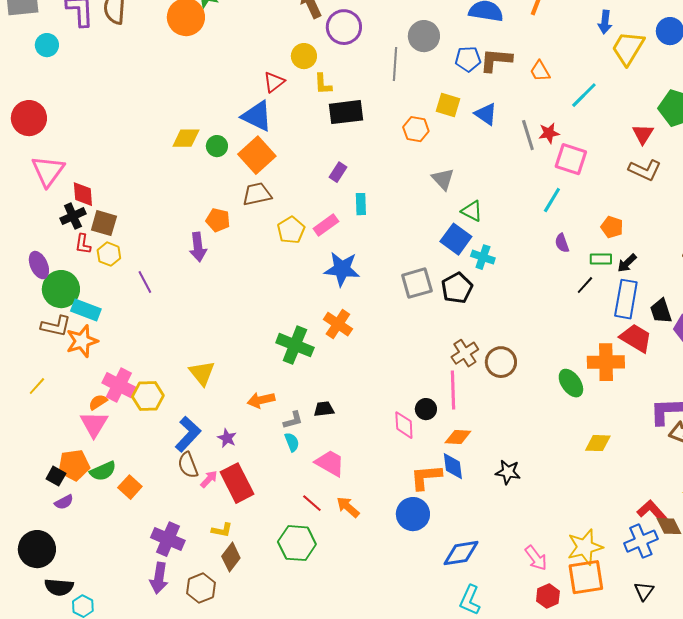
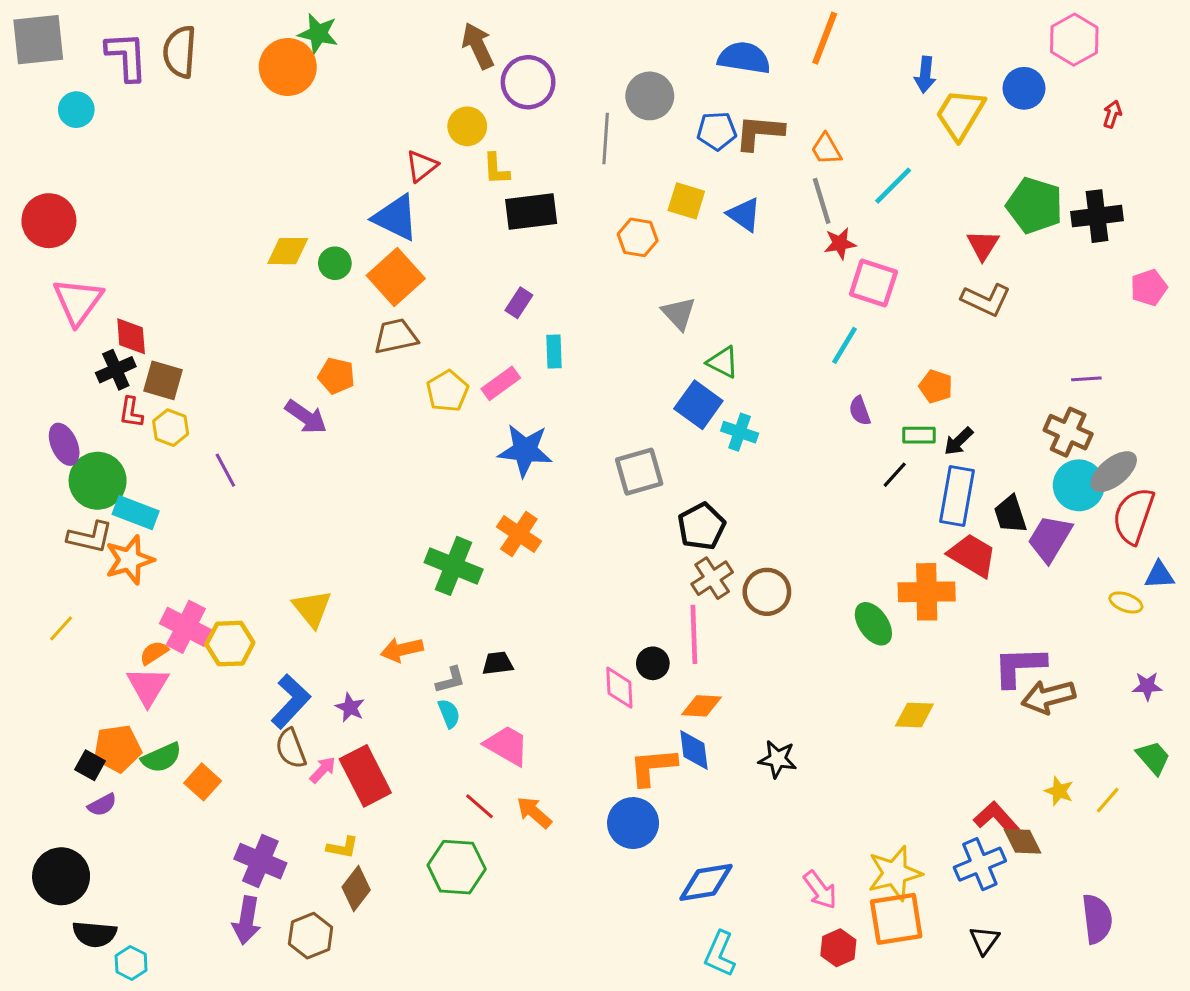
gray line: (528, 135) -> (822, 201), moved
purple arrow: (198, 247) -> (306, 417), turned -48
black pentagon: (457, 288) -> (701, 526), moved

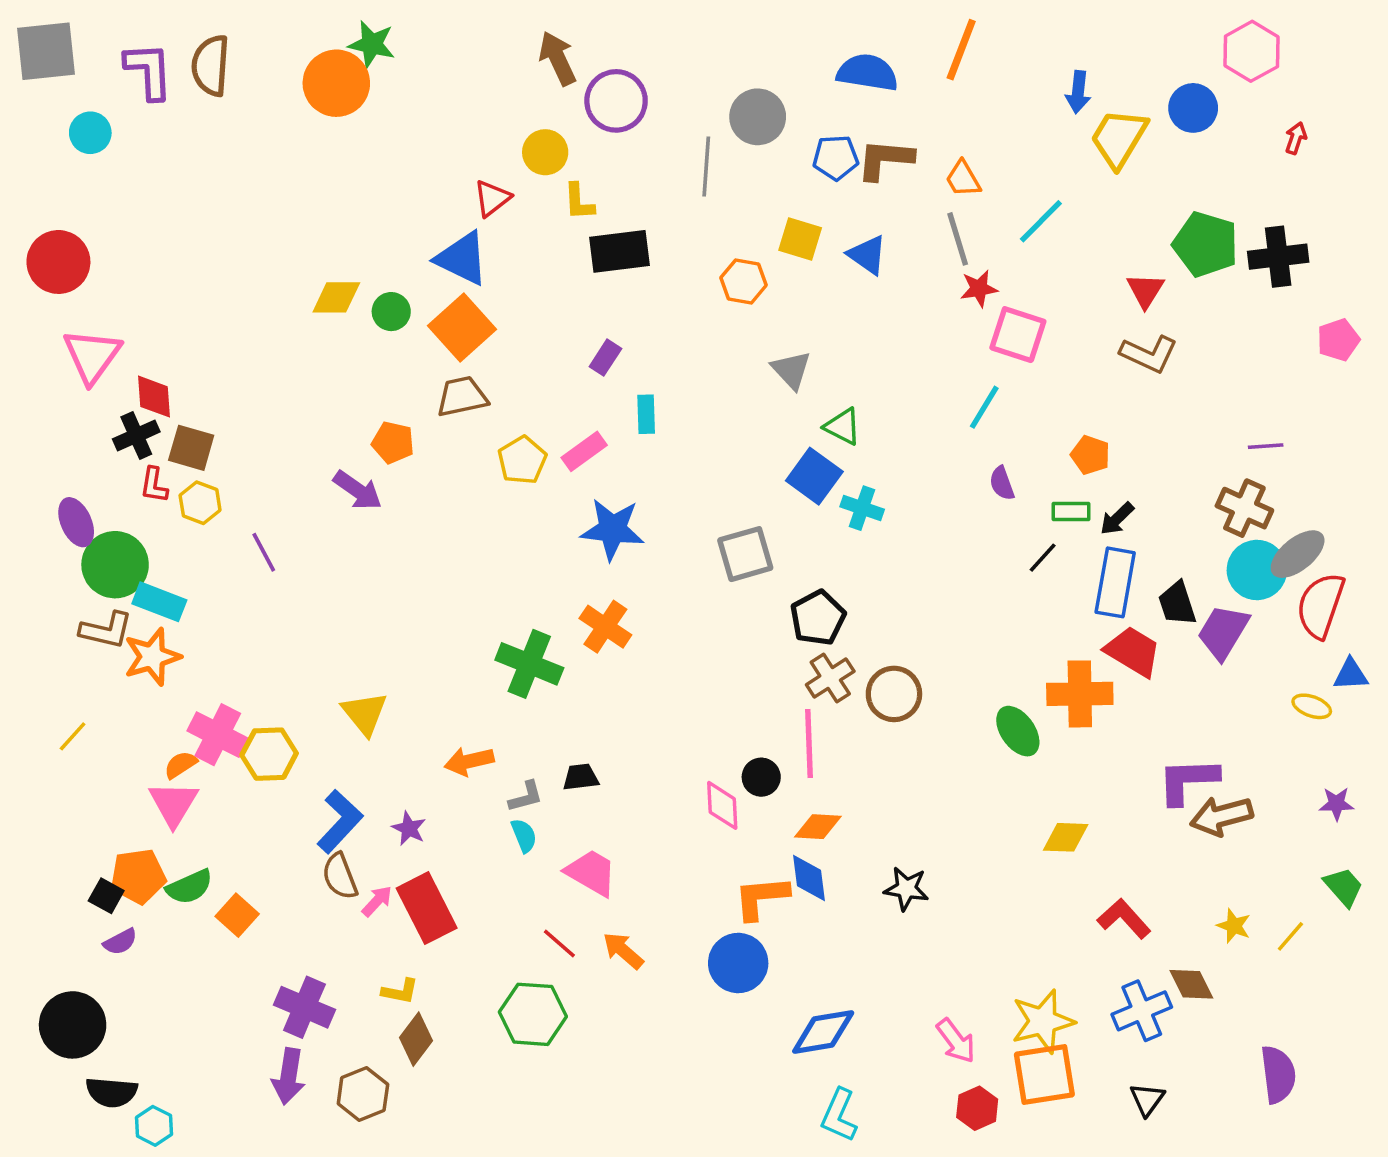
red L-shape: (997, 818) -> (1124, 919), moved

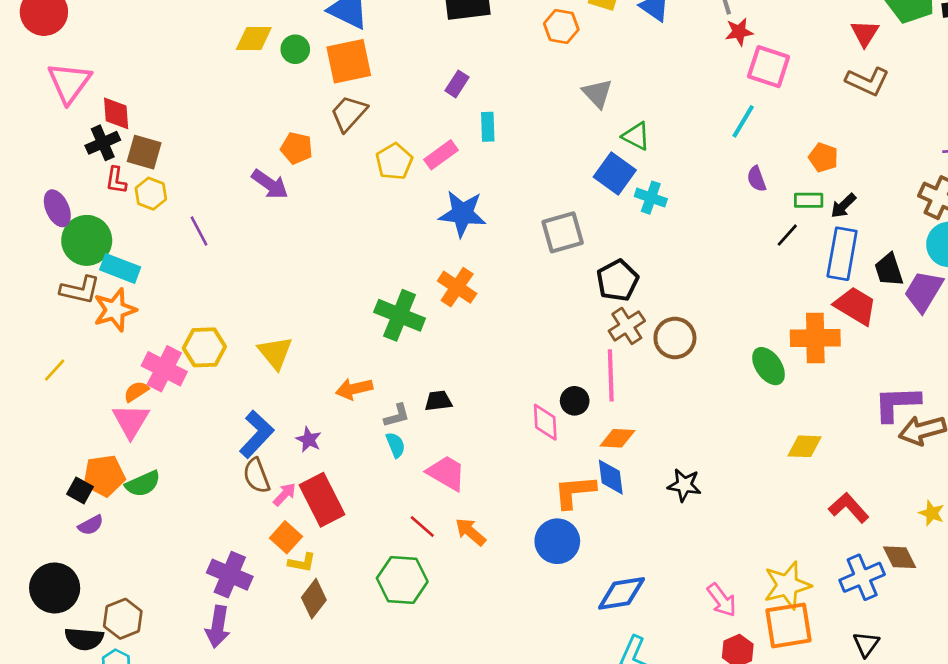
orange square: (462, 327) -> (349, 61), turned 30
brown trapezoid: (462, 397) -> (349, 113), turned -36
yellow hexagon: (269, 754) -> (204, 347), moved
orange square: (237, 915) -> (286, 537), moved
brown hexagon: (363, 1094) -> (123, 619), moved

